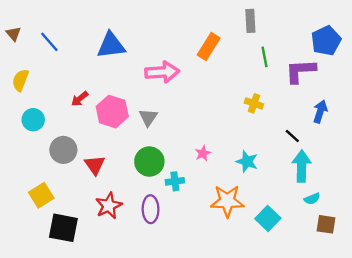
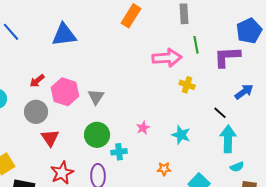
orange rectangle: (209, 46) -> (131, 16), moved
pink arrow: (162, 72) -> (167, 58), moved
blue arrow: (320, 112) -> (244, 92), turned 36
gray circle: (63, 150) -> (36, 112), moved
orange star: (227, 201) -> (164, 169), size x0.5

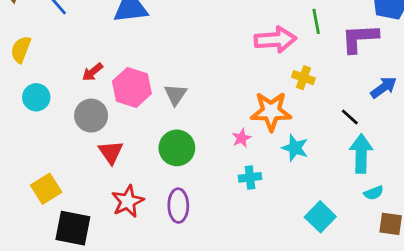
cyan cross: (119, 152) -> (250, 177), moved
orange star: (164, 169) -> (271, 111), moved, size x2.0

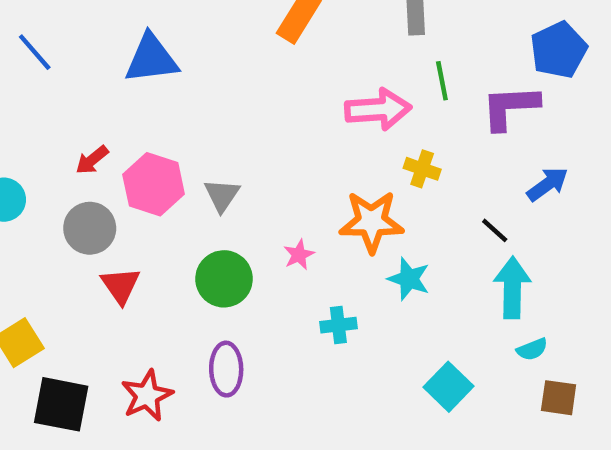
pink star: (242, 138) -> (299, 255), moved
red star: (128, 201) -> (147, 396), moved

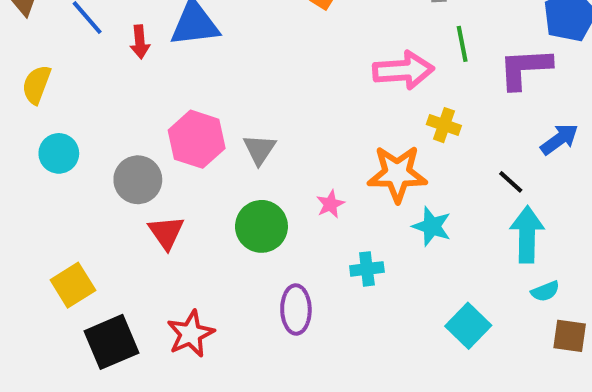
red arrow: (92, 160) -> (140, 42), moved, turned -56
purple ellipse: (226, 369) -> (296, 309), moved
black square: (61, 404) -> (111, 342), turned -34

